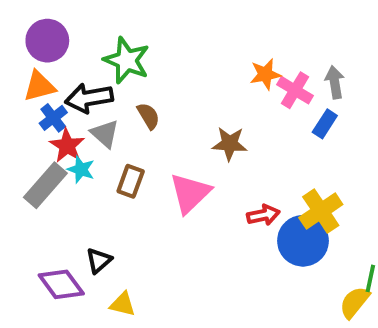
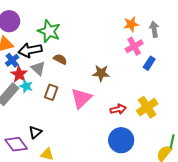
orange star: (265, 74) -> (131, 24), moved
gray arrow: (335, 82) -> (154, 29), moved
pink cross: (295, 90) -> (134, 46), turned 30
brown semicircle: (148, 116) -> (60, 59), turned -32
blue circle: (303, 241) -> (121, 140), moved

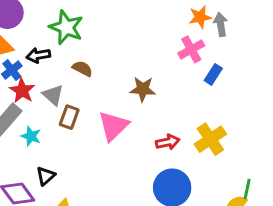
orange star: (131, 24) -> (200, 17), moved
black arrow: (30, 50) -> (38, 55), size x0.7
gray triangle: (38, 68) -> (53, 95), moved
cyan star: (26, 86) -> (31, 136), moved

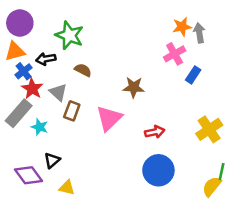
yellow cross: (210, 139) -> (209, 129), moved

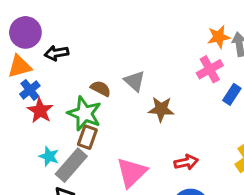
green star: (69, 35) -> (84, 114), moved
black arrow: (46, 59) -> (56, 53), moved
gray triangle: (58, 92) -> (135, 81), moved
gray rectangle: (19, 113) -> (71, 165), moved
pink triangle: (109, 118) -> (132, 173), moved

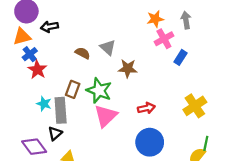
orange star: (219, 37) -> (155, 19), moved
green star: (84, 114) -> (99, 90), moved
gray rectangle: (71, 165) -> (61, 110), turned -45

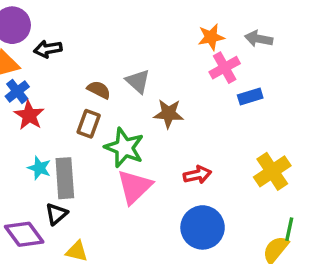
gray arrow: (186, 20) -> (259, 39), turned -70
blue rectangle: (180, 57) -> (250, 97), turned 40
brown rectangle: (73, 89) -> (89, 124), moved

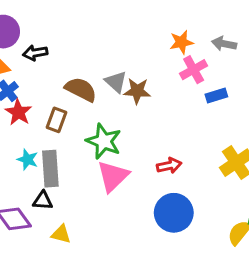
brown semicircle: (99, 90) -> (81, 89), size x1.5
brown star: (169, 114) -> (137, 91), moved
brown rectangle: (89, 124) -> (56, 120), moved
black triangle: (56, 214) -> (43, 201), turned 45

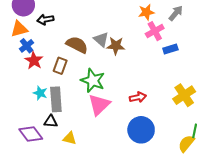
gray arrow: (224, 44) -> (176, 13), turned 119
yellow triangle: (61, 234) -> (70, 138), moved

